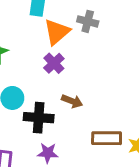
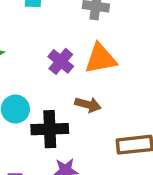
orange triangle: (57, 32) -> (101, 59), moved, turned 36

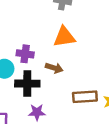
purple cross: (61, 61) -> (25, 54), moved, turned -35

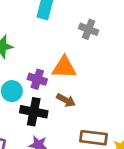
orange triangle: (64, 37) -> (64, 67), moved

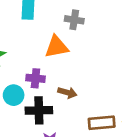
orange triangle: (64, 67) -> (57, 47), moved

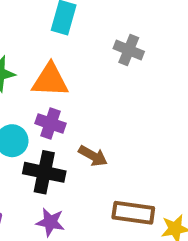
orange triangle: (57, 47) -> (50, 80), moved

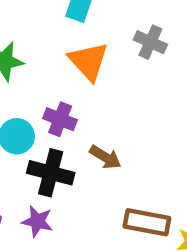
orange triangle: (50, 80) -> (88, 61), moved, turned 42
purple star: (50, 222) -> (37, 221), moved

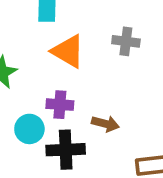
gray cross: (150, 42) -> (126, 41), moved

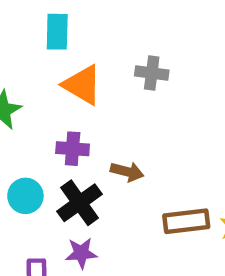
cyan circle: (29, 129) -> (25, 196), moved
black cross: (66, 150) -> (80, 203), turned -33

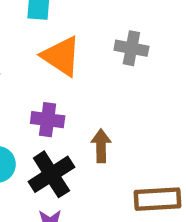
brown arrow: (127, 172) -> (101, 146), turned -108

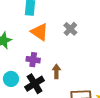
gray cross: (131, 48) -> (70, 29), turned 32

